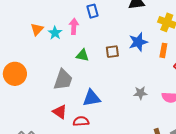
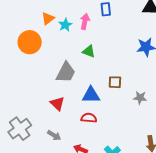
brown square: (112, 52) -> (115, 82), moved
orange circle: (15, 74) -> (30, 42), moved
red semicircle: (81, 121) -> (89, 118), moved

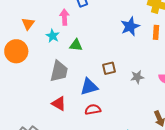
cyan star: (65, 25) -> (53, 36), moved

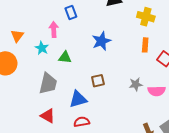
blue star: (130, 26) -> (101, 41), moved
gray star: (137, 77) -> (136, 84), moved

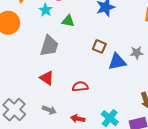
brown square: (98, 81) -> (99, 46), turned 32
blue triangle: (78, 99) -> (117, 62), moved

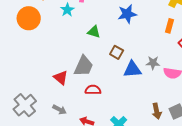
green triangle: (68, 21) -> (94, 32), moved
gray trapezoid: (49, 46) -> (84, 66), moved

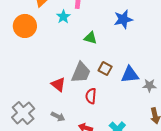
brown square: (117, 52) -> (105, 69), moved
gray star: (153, 63) -> (149, 85), moved
red semicircle: (93, 90) -> (91, 96), turned -84

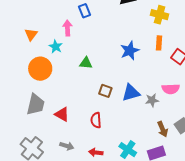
blue star: (123, 19) -> (130, 51), moved
orange circle: (25, 26) -> (40, 69), moved
gray trapezoid: (81, 72) -> (36, 104), moved

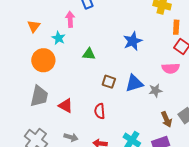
orange rectangle: (159, 43) -> (176, 27), moved
pink semicircle: (171, 89) -> (171, 68), moved

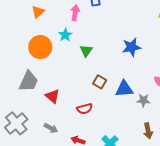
cyan star: (59, 38) -> (65, 35), moved
green triangle: (89, 54) -> (86, 51), turned 48
red semicircle: (100, 111) -> (85, 109), turned -112

